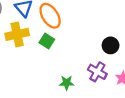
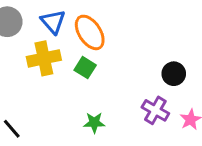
green star: (67, 83) -> (94, 123), moved

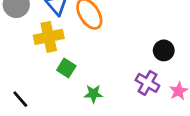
green square: (85, 68) -> (66, 68), moved

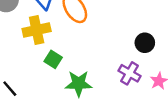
green star: (93, 94) -> (79, 84), size x1.5

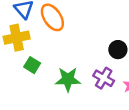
green star: (79, 84) -> (68, 79), moved

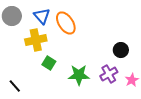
purple cross: (104, 78) -> (109, 74), turned 30

